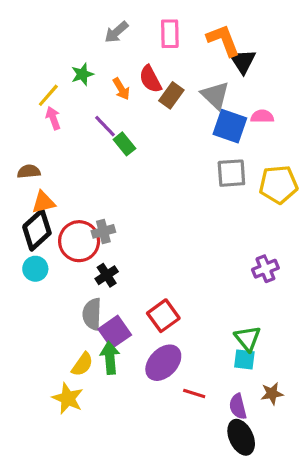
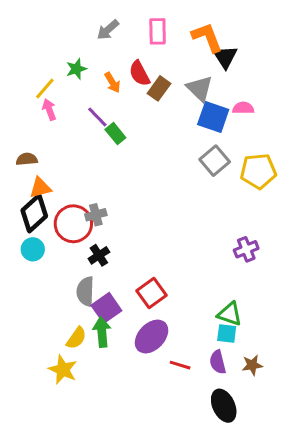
gray square: (231, 173) -> (215, 161), turned -36
green triangle: (248, 338) -> (230, 314), turned -32
purple semicircle: (238, 406) -> (218, 362), moved

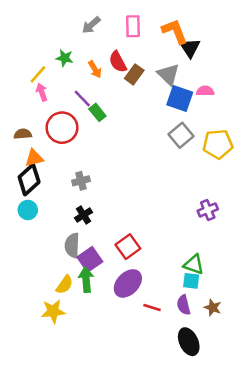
green star: (76, 69) -> (65, 58), turned 30
red circle: (73, 224) -> (62, 128), moved
brown star: (252, 365) -> (213, 308), turned 30
yellow star: (63, 370) -> (53, 311), turned -30

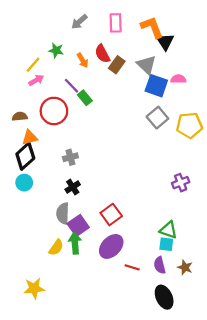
pink arrow: (42, 92) -> (36, 80), turned 80
yellow star: (53, 311) -> (34, 288), moved

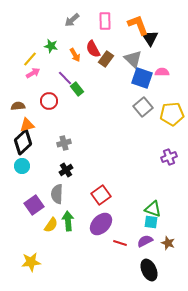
red circle: (54, 111) -> (49, 101), size x0.7
purple cross: (181, 183) -> (169, 157), moved
purple square: (78, 226) -> (34, 205), moved
purple semicircle: (160, 265) -> (145, 241), turned 77

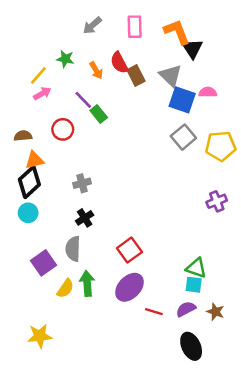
brown rectangle: (106, 59) -> (136, 75), turned -63

